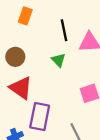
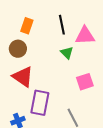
orange rectangle: (25, 16) -> (27, 26), moved
green triangle: (58, 60) -> (67, 53), moved

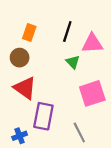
black line: (62, 25) -> (67, 31), turned 30
pink square: (85, 82) -> (92, 93), size x1.4

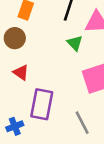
red triangle: (25, 88) -> (21, 72), size x0.6

